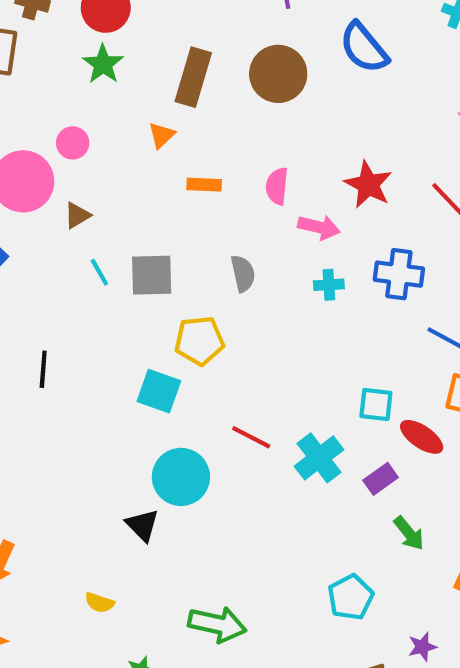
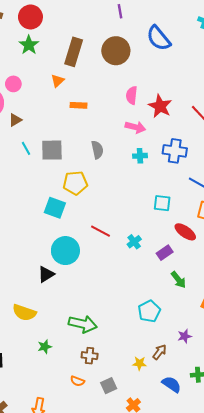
pink semicircle: (277, 186) -> (132, 95), moved
cyan square: (376, 404) -> (162, 203), moved
cyan cross: (319, 458) -> (134, 242), size x0.6
black triangle: (142, 525) -> (46, 274), turned 42
yellow semicircle: (99, 603) -> (24, 313), size x1.6

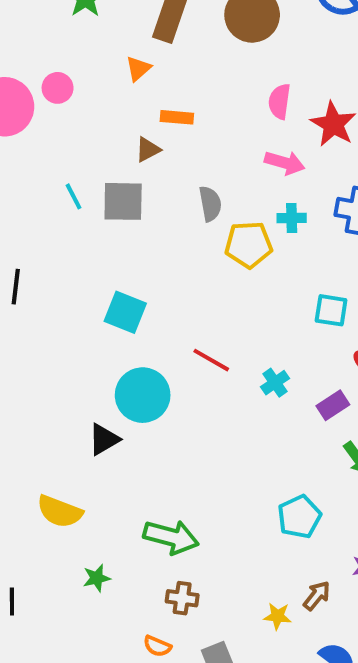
pink circle: (13, 84) -> (58, 88), moved
brown triangle: (15, 120) -> (148, 150), moved
yellow pentagon: (75, 183) -> (249, 245), moved

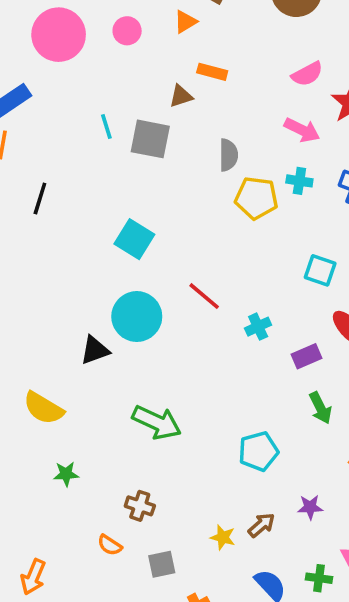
pink circle: (58, 88) -> (127, 31), moved
pink semicircle: (279, 101) -> (307, 74), turned -136
green arrow: (171, 537) -> (157, 422), moved

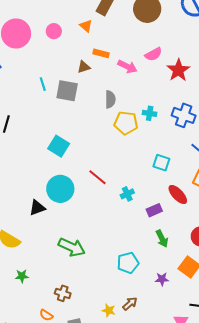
orange triangle: (185, 22) -> (86, 26), turned -48
pink arrow: (302, 130) -> (127, 67), moved
purple star: (310, 507) -> (162, 279), moved

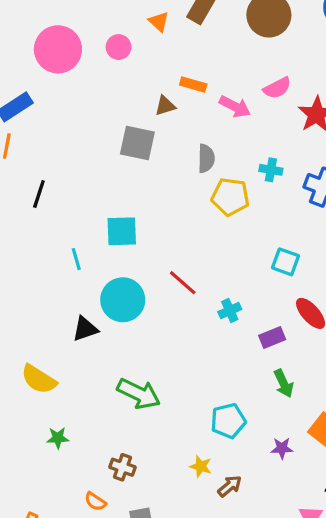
orange triangle: (86, 26) -> (159, 22), moved
cyan line: (43, 84) -> (76, 259), moved
cyan cross: (150, 113) -> (271, 170), moved
cyan square: (59, 146) -> (122, 231), turned -35
yellow star: (109, 310) -> (201, 466), moved

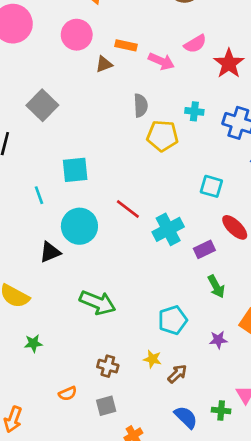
pink circle: (119, 47) -> (77, 35), moved, size x1.5
gray square: (137, 143) -> (42, 105), moved, turned 36
cyan cross: (230, 311) -> (168, 229), size x1.6
brown cross: (122, 467) -> (108, 366), moved
orange semicircle: (95, 501) -> (68, 394), turned -54

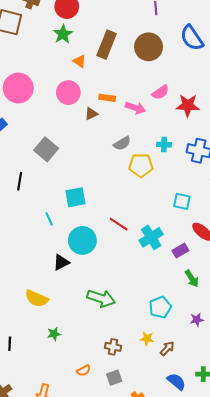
red star: (229, 63) -> (188, 105), turned -30
gray semicircle: (141, 105) -> (122, 143), turned 66

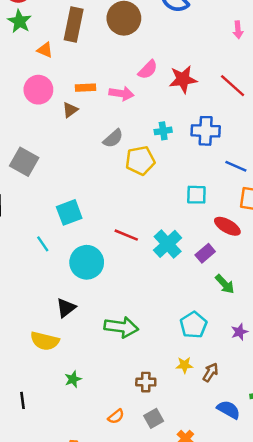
black triangle: (61, 262) -> (66, 308), moved

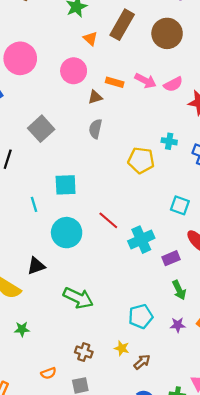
pink arrow: (121, 94) -> (145, 81), moved
gray semicircle: (113, 138) -> (95, 129), moved, turned 126
purple star: (239, 332) -> (178, 325), moved

